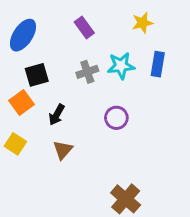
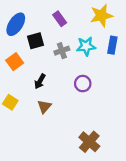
yellow star: (142, 23) -> (101, 15), size x1.5
black square: (37, 75) -> (36, 41), moved
orange square: (21, 102) -> (15, 62), moved

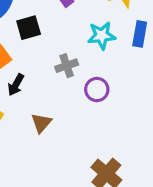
gray cross: (62, 51) -> (67, 66), moved
black arrow: (40, 81) -> (16, 85), moved

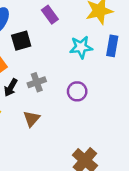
gray cross: (67, 66) -> (37, 82), moved

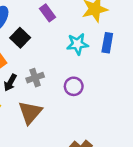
black square: (21, 41) -> (20, 38), turned -30
brown triangle: (32, 119) -> (30, 112), size x1.5

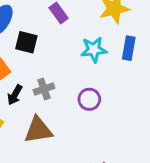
black square: (20, 38) -> (26, 42), turned -30
brown triangle: (30, 112) -> (38, 130), turned 40

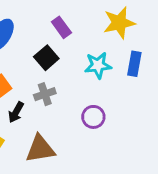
black square: (26, 42) -> (46, 58), moved, turned 35
gray cross: (44, 89) -> (45, 94), moved

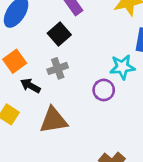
cyan star: (98, 65) -> (122, 67), moved
black arrow: (16, 112) -> (30, 86), turned 90

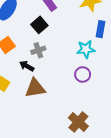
black arrow: (30, 86) -> (27, 66), moved
purple circle: (104, 90) -> (83, 74), moved

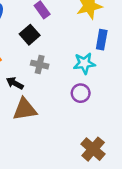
gray cross: (38, 50) -> (40, 65), moved, turned 32
brown cross: (78, 122) -> (93, 149), moved

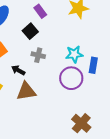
blue rectangle: (102, 40) -> (93, 65), moved
purple circle: (81, 93) -> (71, 78), size x1.5

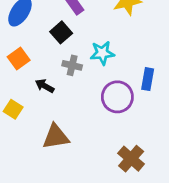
cyan star: (74, 54) -> (102, 53), moved
brown triangle: (26, 91) -> (56, 137), moved

